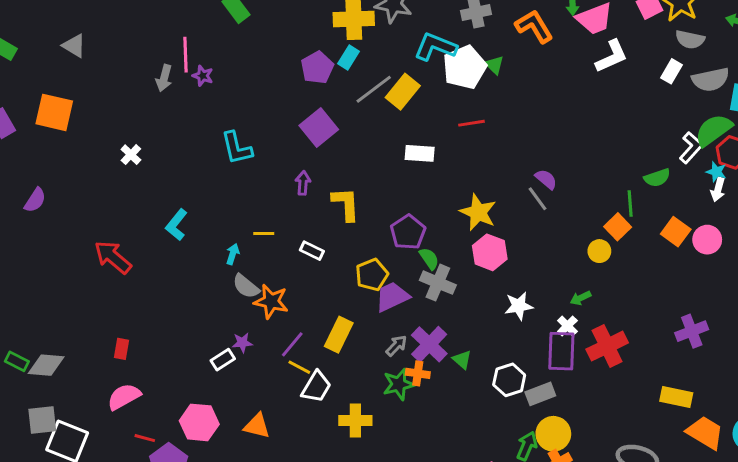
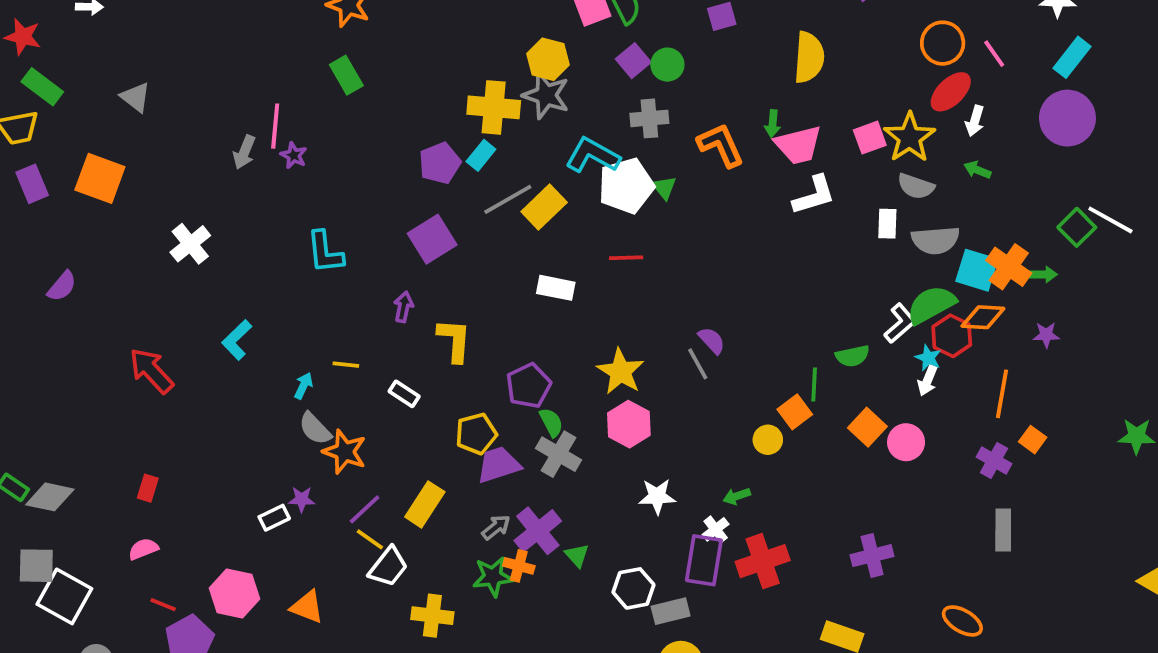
white rectangle: (672, 71) -> (887, 224), turned -35
white cross: (131, 155) -> (190, 244), size x1.5
pink semicircle: (124, 397) -> (143, 549), size x0.7

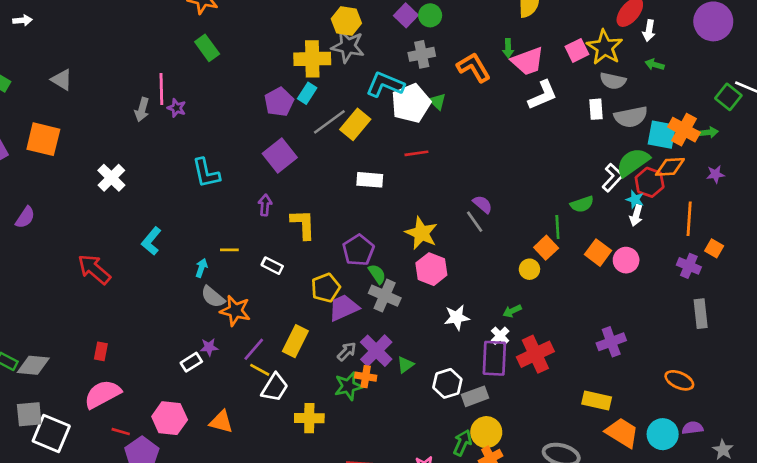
pink semicircle: (143, 549) -> (102, 394), size x1.8
green triangle: (577, 555) -> (405, 365), turned 42

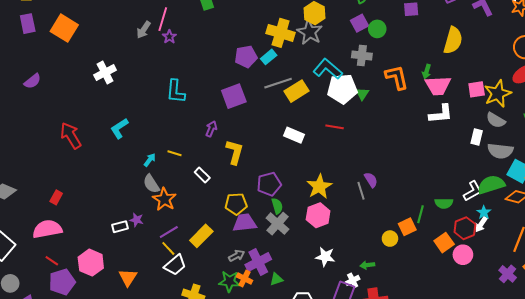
red hexagon: (650, 182) -> (465, 228), moved
orange triangle: (221, 422) -> (128, 277), turned 30

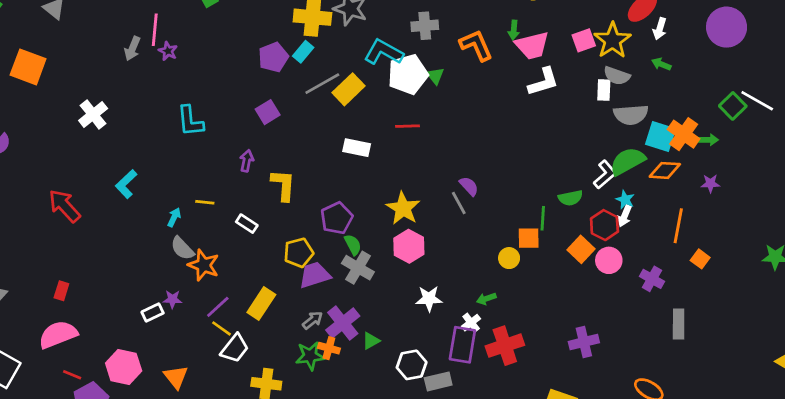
purple square: (234, 96) -> (268, 112), size x0.7
white rectangle: (477, 137) -> (604, 90), moved
orange square: (407, 227) -> (529, 238), turned 36
purple cross: (508, 274) -> (652, 279), moved

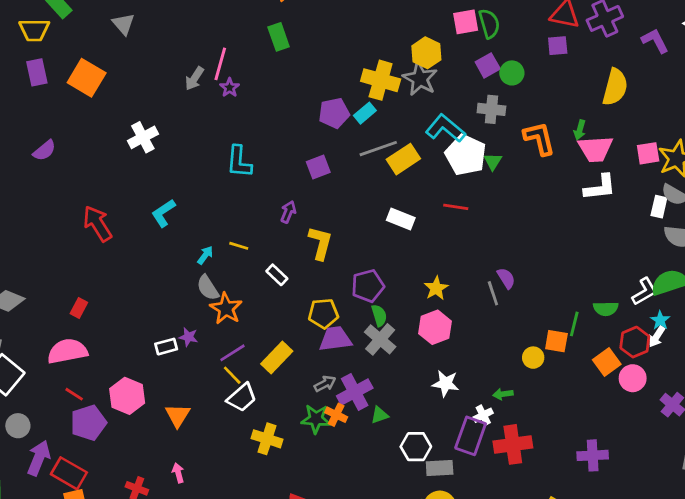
white pentagon: (408, 74) -> (466, 155), turned 30
yellow star: (403, 208) -> (436, 288), size x0.7

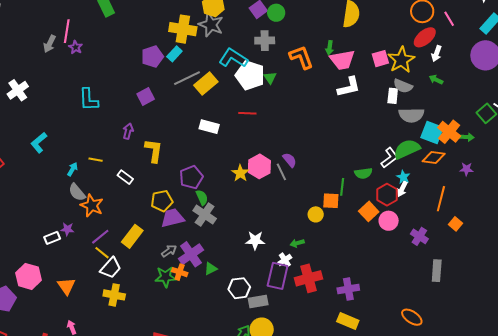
pink hexagon: (435, 327) -> (259, 166), moved
yellow cross: (267, 439) -> (114, 295), moved
purple cross: (593, 455) -> (348, 289), moved

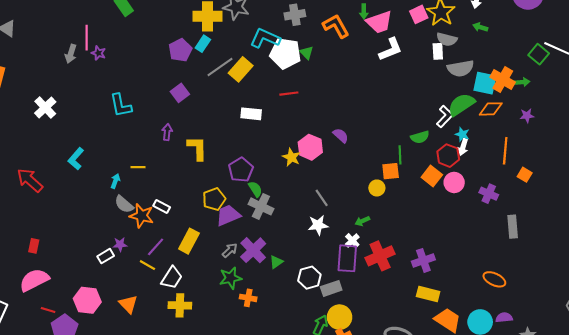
gray line: (281, 172) -> (322, 198), moved
white rectangle: (125, 177) -> (162, 206), moved
yellow line: (102, 253) -> (147, 265), moved
orange cross: (180, 272) -> (248, 298), moved

